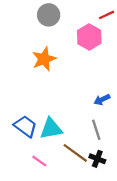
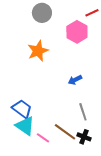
blue arrow: (102, 100) -> (75, 80), moved
cyan triangle: (51, 129) -> (25, 126), moved, turned 45
pink line: (39, 161) -> (43, 138), moved

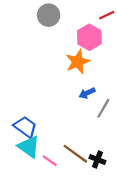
orange star: (38, 51) -> (78, 62), moved
gray line: (83, 112) -> (103, 108), moved, turned 48

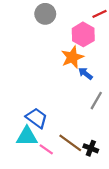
blue arrow: (87, 93) -> (85, 73), moved, turned 64
blue trapezoid: (25, 127) -> (37, 118), moved
cyan triangle: (29, 147) -> (27, 136), turned -35

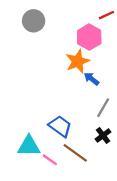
gray circle: (45, 14) -> (34, 21), moved
blue trapezoid: (37, 118) -> (60, 126), moved
black cross: (91, 148) -> (103, 135), moved, turned 32

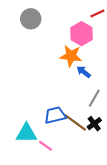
orange star: (78, 61) -> (71, 56), turned 30
blue trapezoid: (60, 126) -> (55, 115), turned -50
brown line: (75, 153) -> (75, 123), moved

